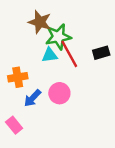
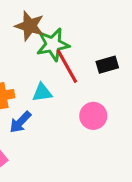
cyan triangle: (50, 55) -> (42, 93), moved
pink circle: (59, 93) -> (93, 116), moved

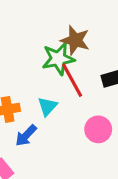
brown star: (30, 26) -> (75, 40), moved
cyan triangle: (42, 93) -> (48, 106), turned -40

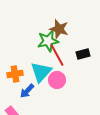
cyan triangle: (48, 106) -> (41, 72), size x1.6
pink circle: (98, 129) -> (57, 80), moved

